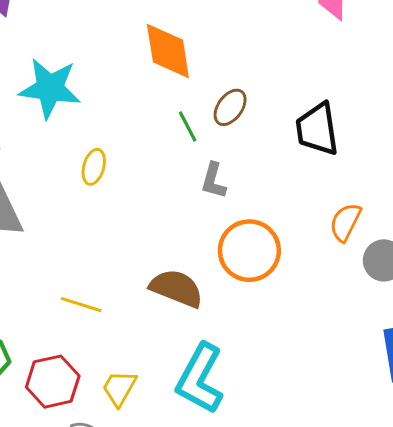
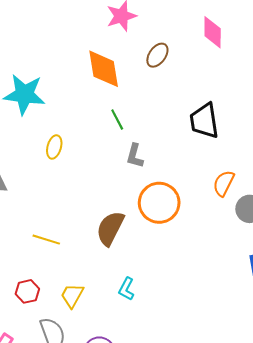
brown ellipse: (230, 107) -> (157, 55), moved
brown semicircle: (176, 288) -> (110, 228), turned -84
cyan L-shape: (200, 379) -> (126, 289), size x0.5
red hexagon: (53, 382) -> (27, 291), size x0.7

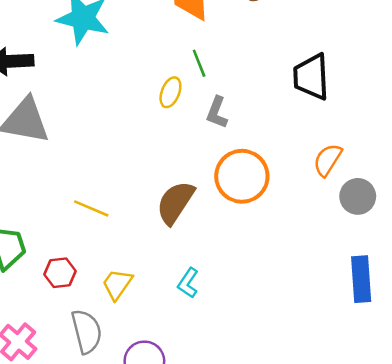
yellow ellipse: (54, 147) -> (170, 92), moved

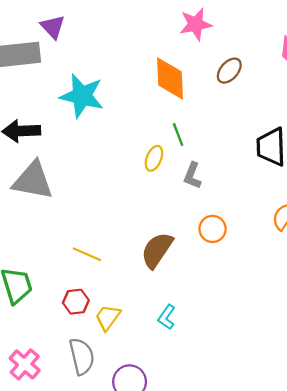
orange circle: (242, 176) -> (213, 229), size x0.6
red hexagon: (60, 273) -> (76, 302), moved

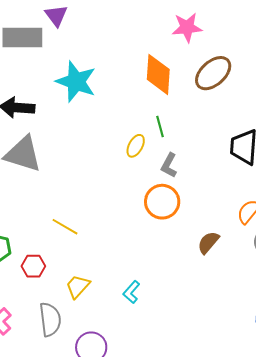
brown ellipse: (229, 71) -> (213, 73), size x1.5
orange circle: (213, 229) -> (162, 202), moved, size x1.4
brown semicircle: (157, 250) -> (208, 243), moved, size x0.7
red hexagon: (76, 302) -> (33, 266), moved

